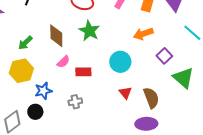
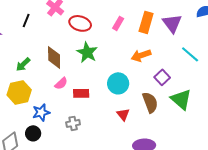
brown semicircle: (151, 98) -> (150, 102), moved

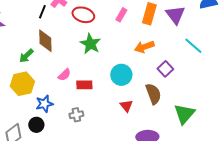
black line: (26, 20) -> (42, 12), moved
brown diamond: (54, 57) -> (45, 41), moved
green triangle: (181, 99) -> (184, 114), moved, turned 30

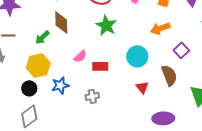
black circle: (36, 125) -> (29, 88), moved

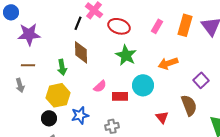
orange arrow: (160, 28) -> (168, 63), moved
green arrow: (42, 37) -> (62, 67), turned -56
cyan circle: (137, 56) -> (143, 85), moved

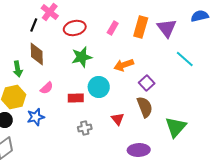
red ellipse: (119, 26) -> (75, 28), turned -30
green star: (126, 55) -> (82, 57), turned 30
purple square: (201, 80) -> (147, 83), moved
pink semicircle: (100, 86) -> (47, 88), moved
gray cross: (112, 126) -> (85, 128), moved

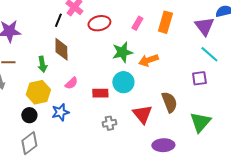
purple triangle: (167, 28) -> (204, 26), moved
green star: (82, 57) -> (122, 52), moved
purple square: (147, 83) -> (199, 78), moved, turned 35
red triangle: (118, 119) -> (142, 114), size x1.5

